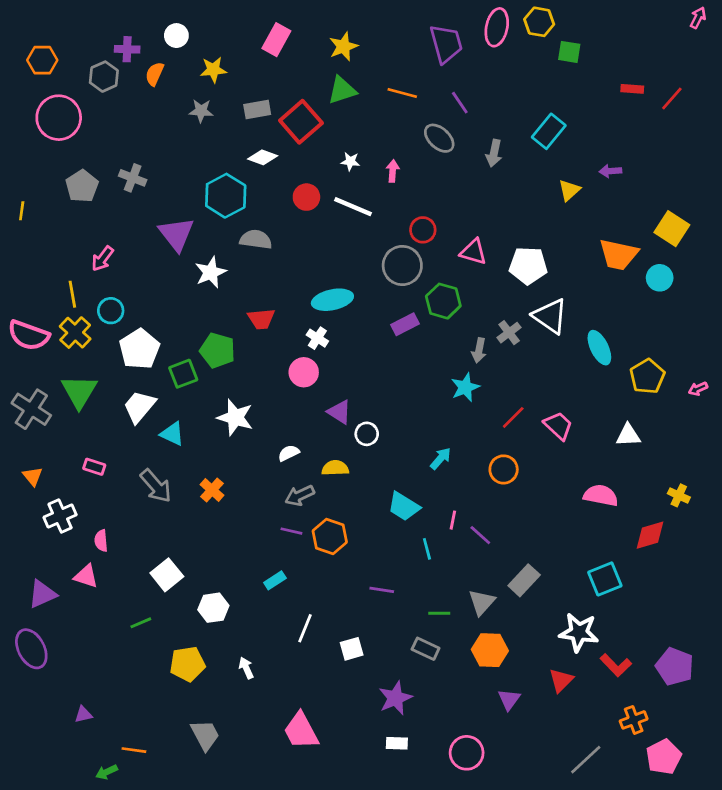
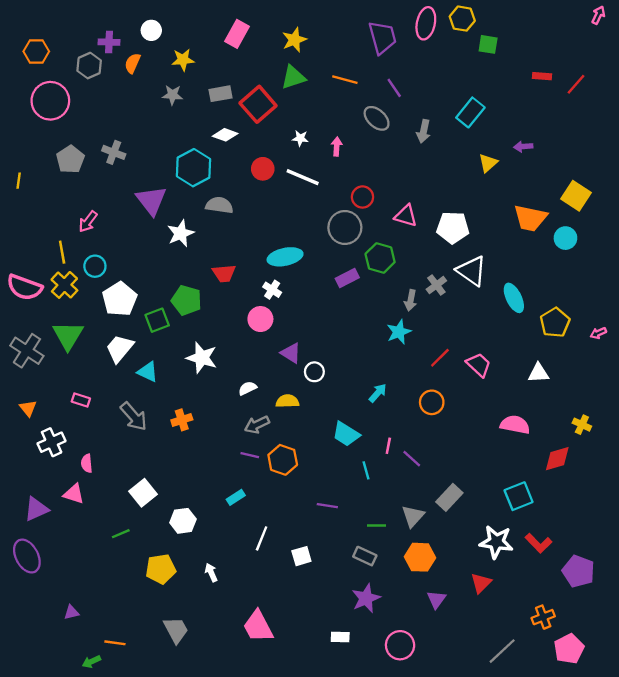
orange cross: (212, 490) -> (182, 420), turned 30
red L-shape: (616, 665) -> (538, 543), moved
purple star: (395, 698) -> (366, 598), moved

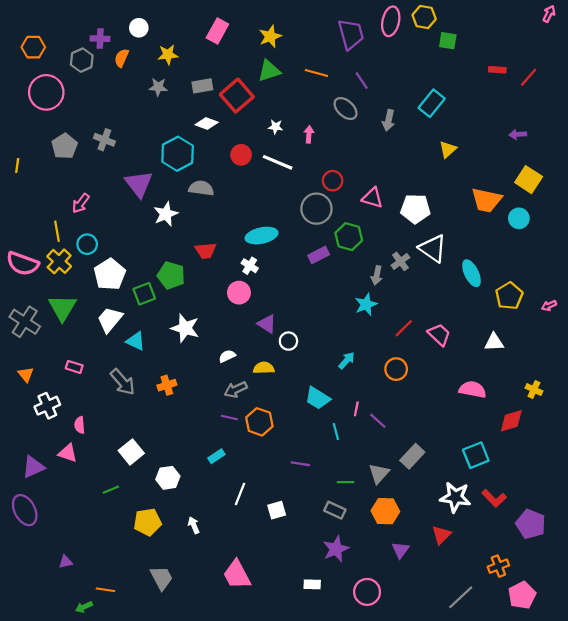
purple arrow: (523, 147) -> (518, 134), moved

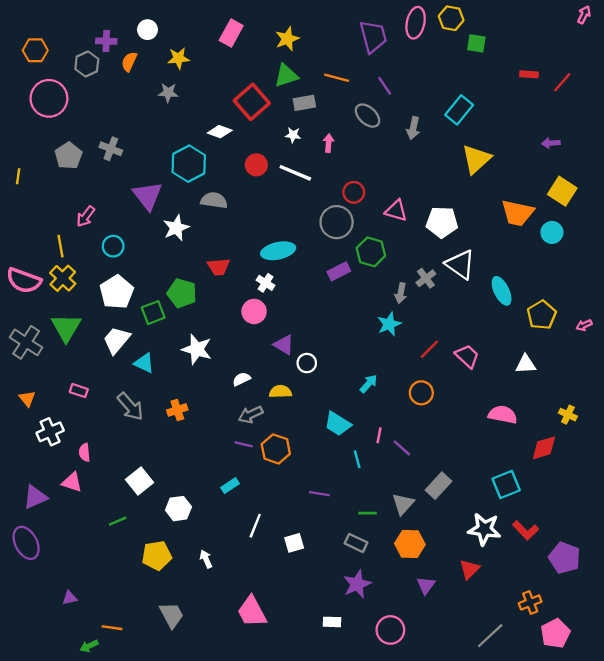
gray rectangle: (202, 86) -> (304, 103), moved
yellow triangle: (448, 149) -> (476, 159), size x1.6
cyan circle: (87, 244) -> (113, 246), moved

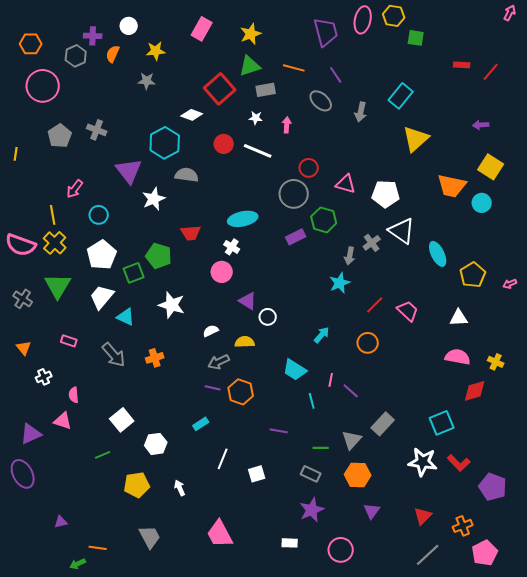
gray cross: (26, 342) -> (23, 299), size x0.7
pink semicircle: (503, 415) -> (458, 357), moved
white cross: (50, 432) -> (44, 377), size x0.7
red triangle: (469, 569) -> (423, 516), moved

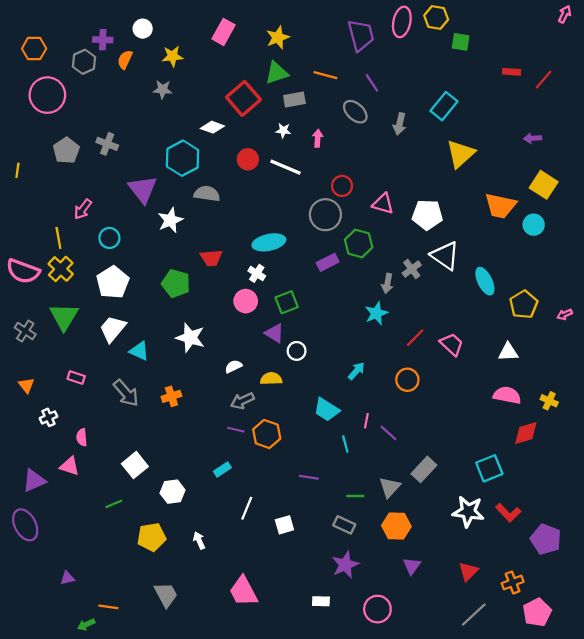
green square: (134, 273) -> (287, 302), moved

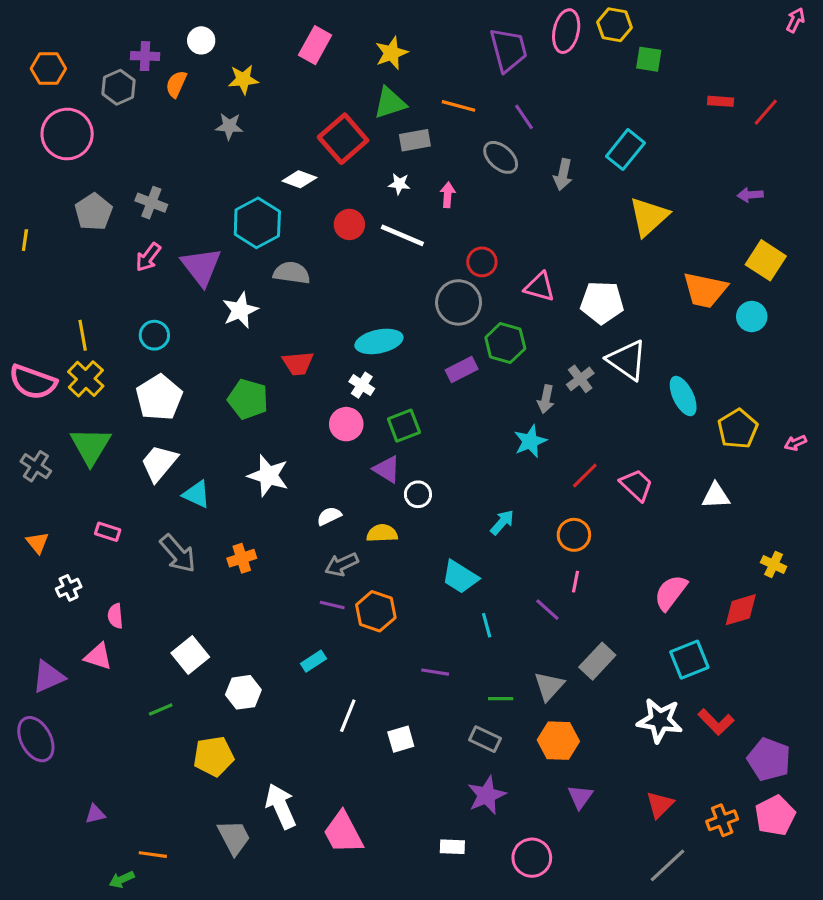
pink arrow: (83, 209) -> (148, 257), moved
pink semicircle: (507, 395) -> (671, 593), moved, turned -64
pink line: (366, 421) -> (575, 582), moved
white arrow: (199, 540) -> (281, 806), moved, size x1.8
pink pentagon: (537, 612) -> (775, 816), moved

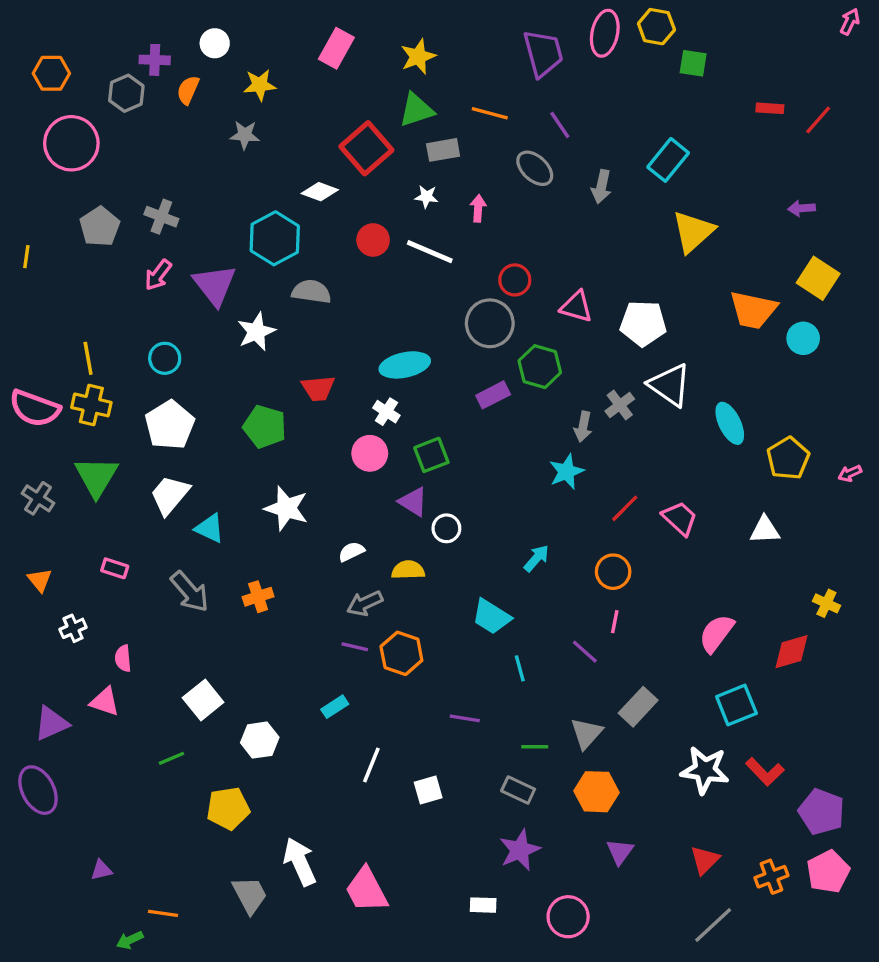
yellow cross: (86, 379) -> (91, 405), turned -30

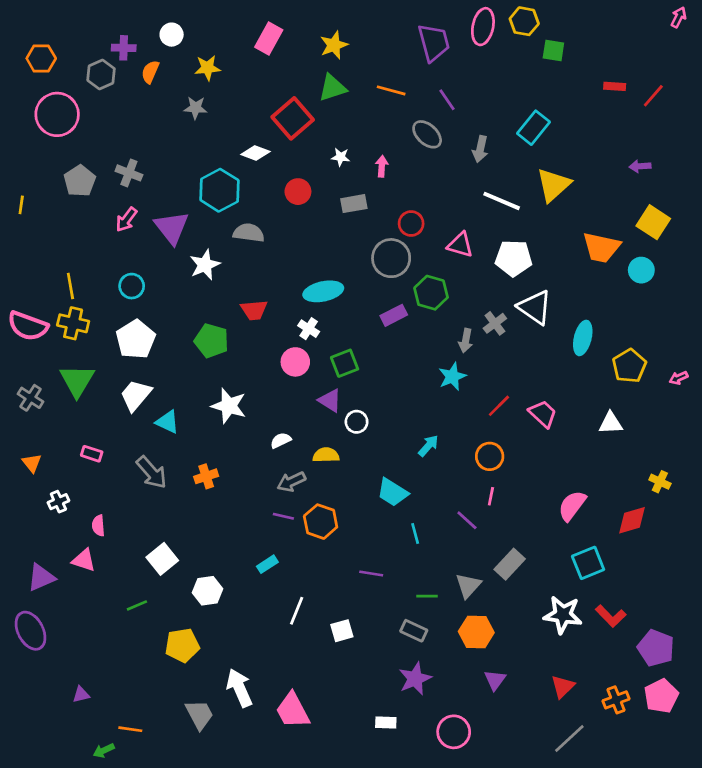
gray rectangle: (443, 150) -> (354, 204), moved
white line: (430, 252) -> (502, 201), moved
cyan ellipse: (730, 423) -> (583, 338), turned 40

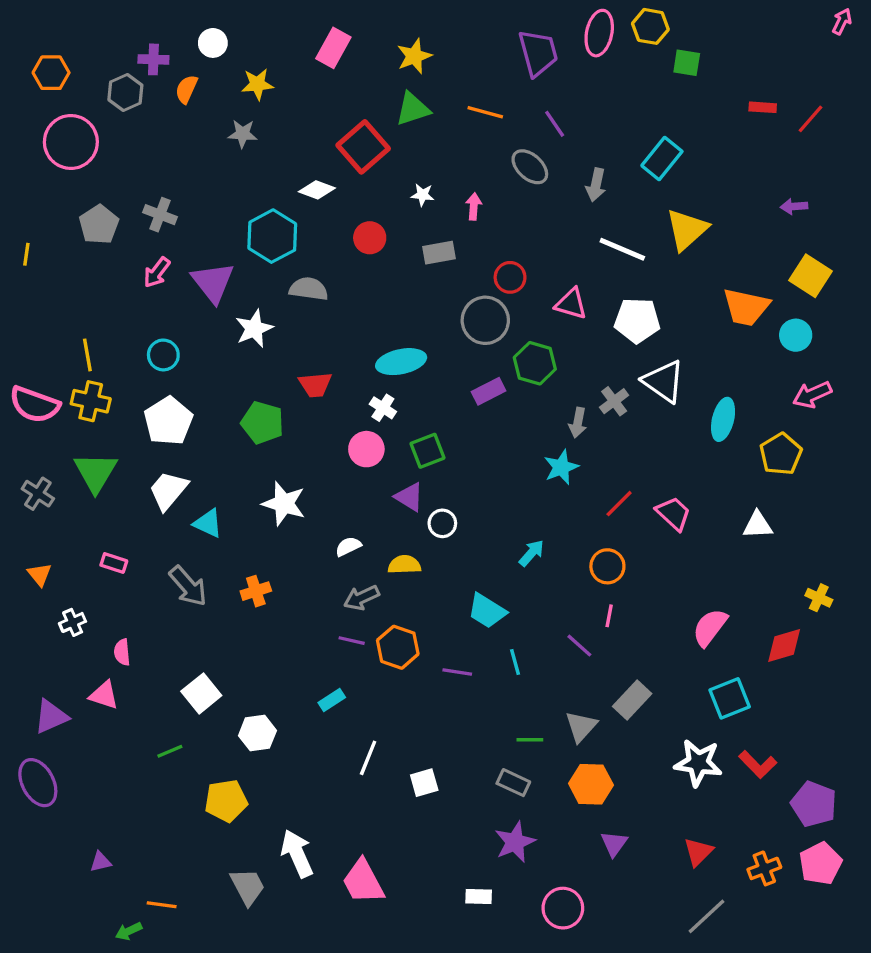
pink arrow: (679, 378) -> (812, 395), moved, size x1.6
purple line: (371, 573) -> (457, 672), moved

